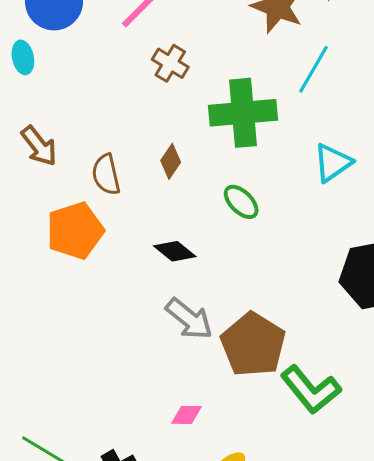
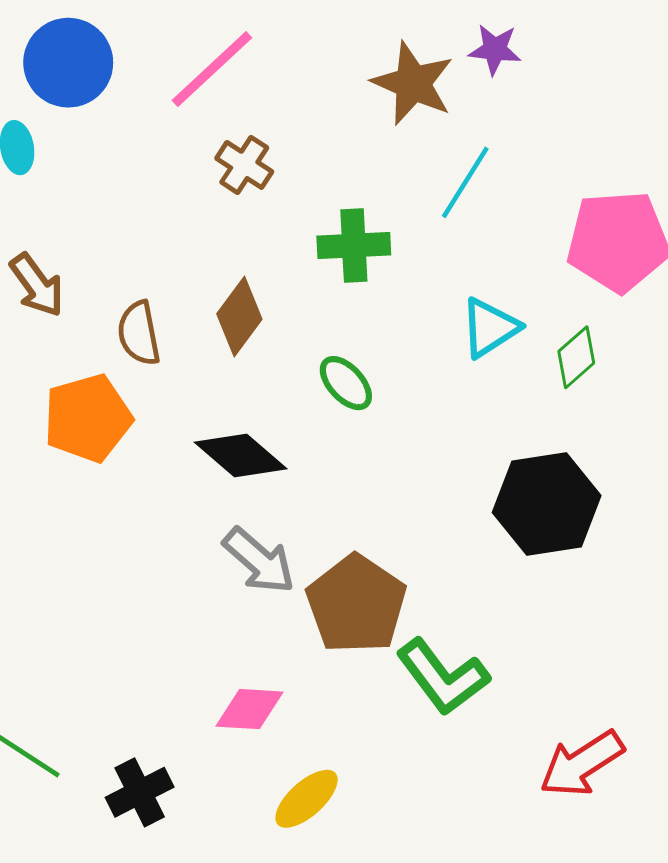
green cross: (243, 113) -> (354, 246), size x0.7
brown diamond: (171, 161) -> (239, 316), size x1.4
black diamond: (175, 251) -> (241, 456), size x1.4
pink diamond: (187, 415) -> (249, 709), size x1.4

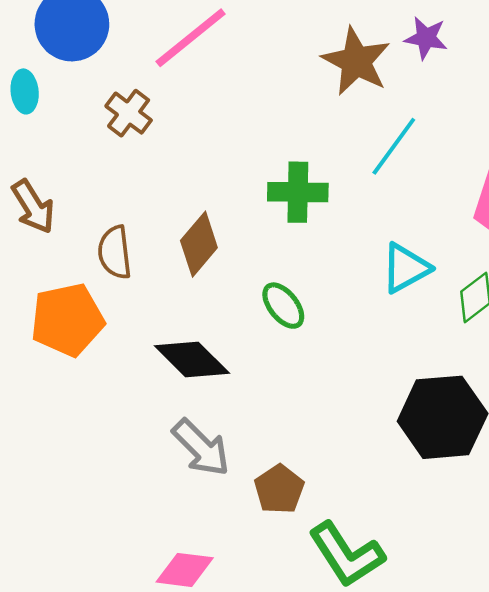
brown cross: (244, 165) -> (129, 113), moved
brown pentagon: (356, 604) -> (279, 489), size x0.6

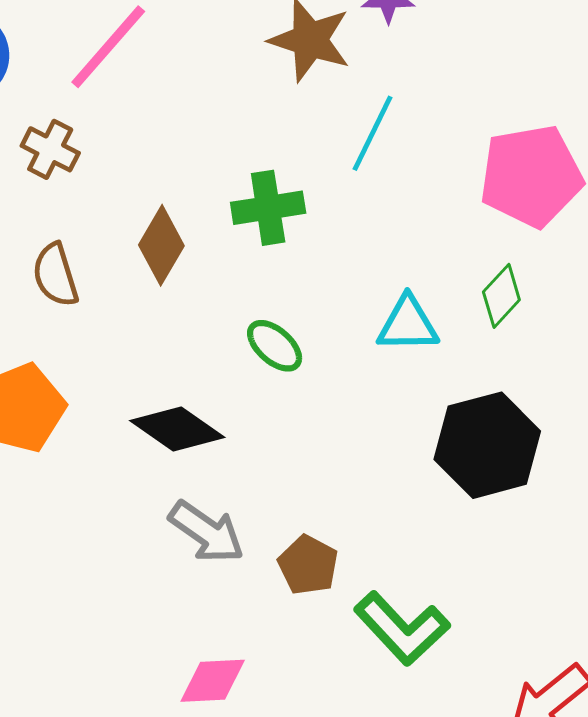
brown diamond: (199, 244) -> (161, 245), moved
brown semicircle: (115, 252) -> (55, 275), moved
cyan triangle: (406, 268) -> (408, 324), moved, turned 38

